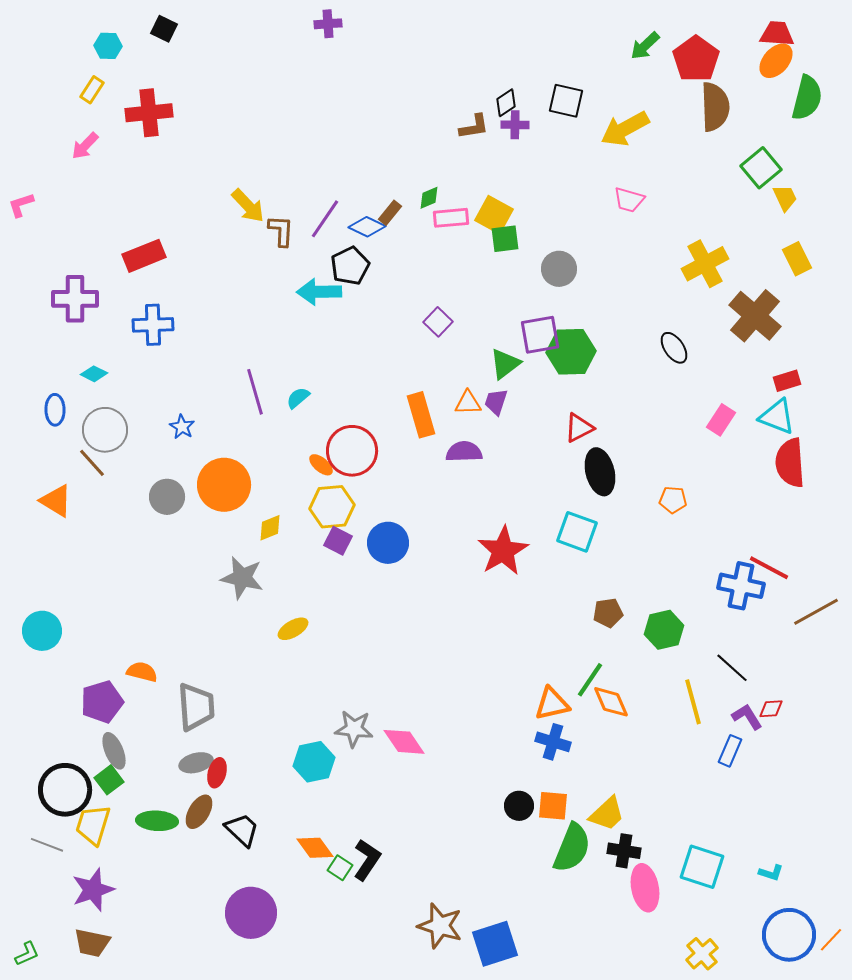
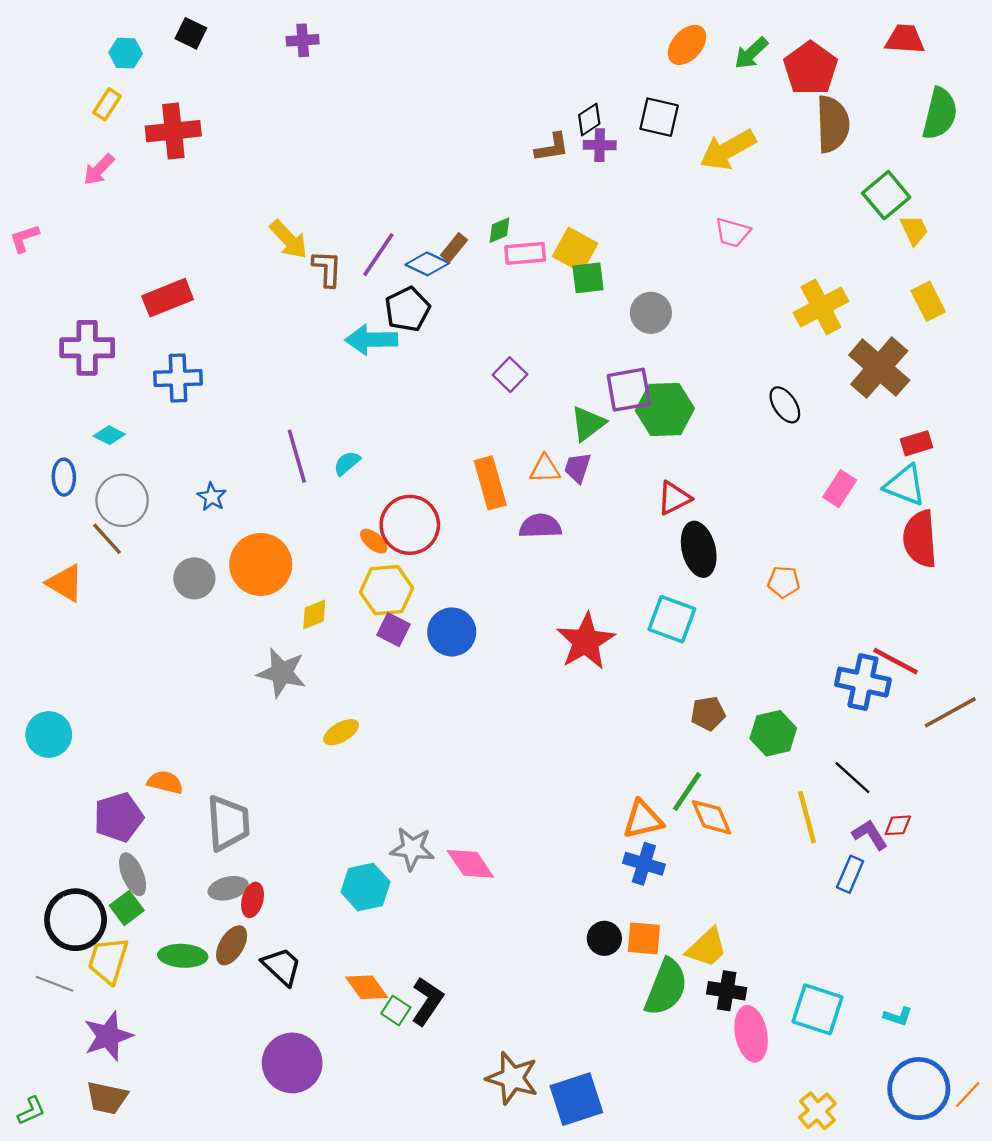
purple cross: (328, 24) -> (303, 40), moved
orange ellipse: (776, 61) -> (687, 45), moved

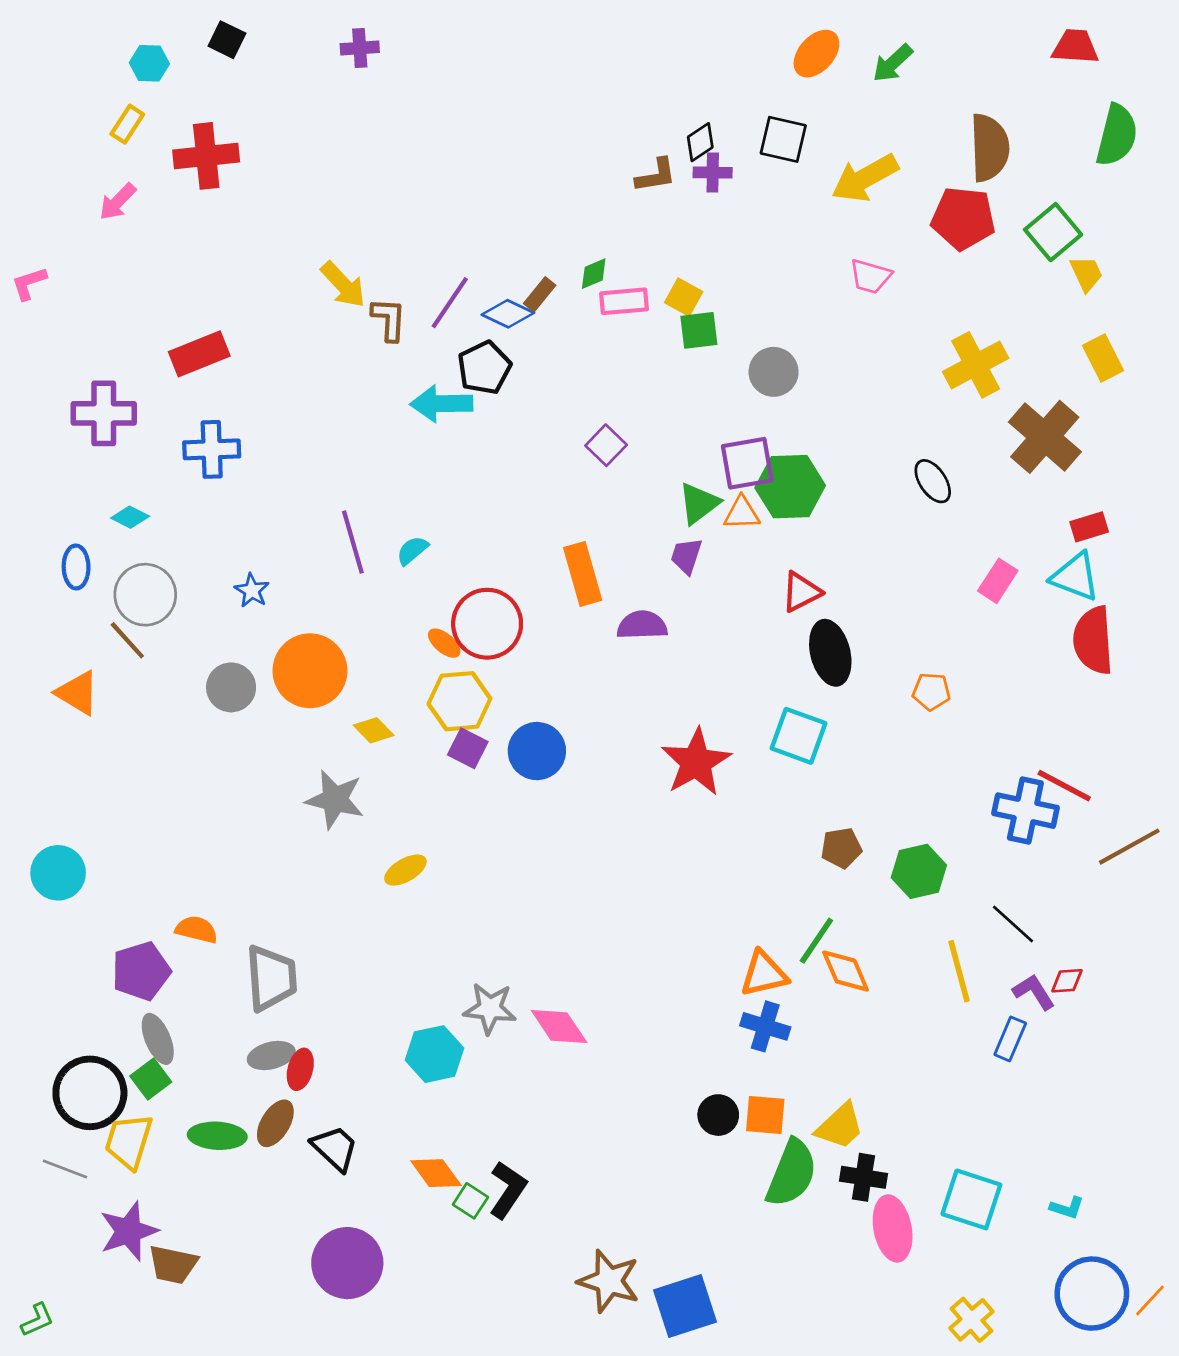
red pentagon: (810, 68) -> (963, 218), moved, turned -30
yellow square: (575, 250) -> (684, 297), size x0.7
orange triangle: (545, 469) -> (742, 513), moved
yellow diamond: (314, 615) -> (374, 730), turned 68
brown trapezoid: (107, 1098) -> (173, 1264), moved

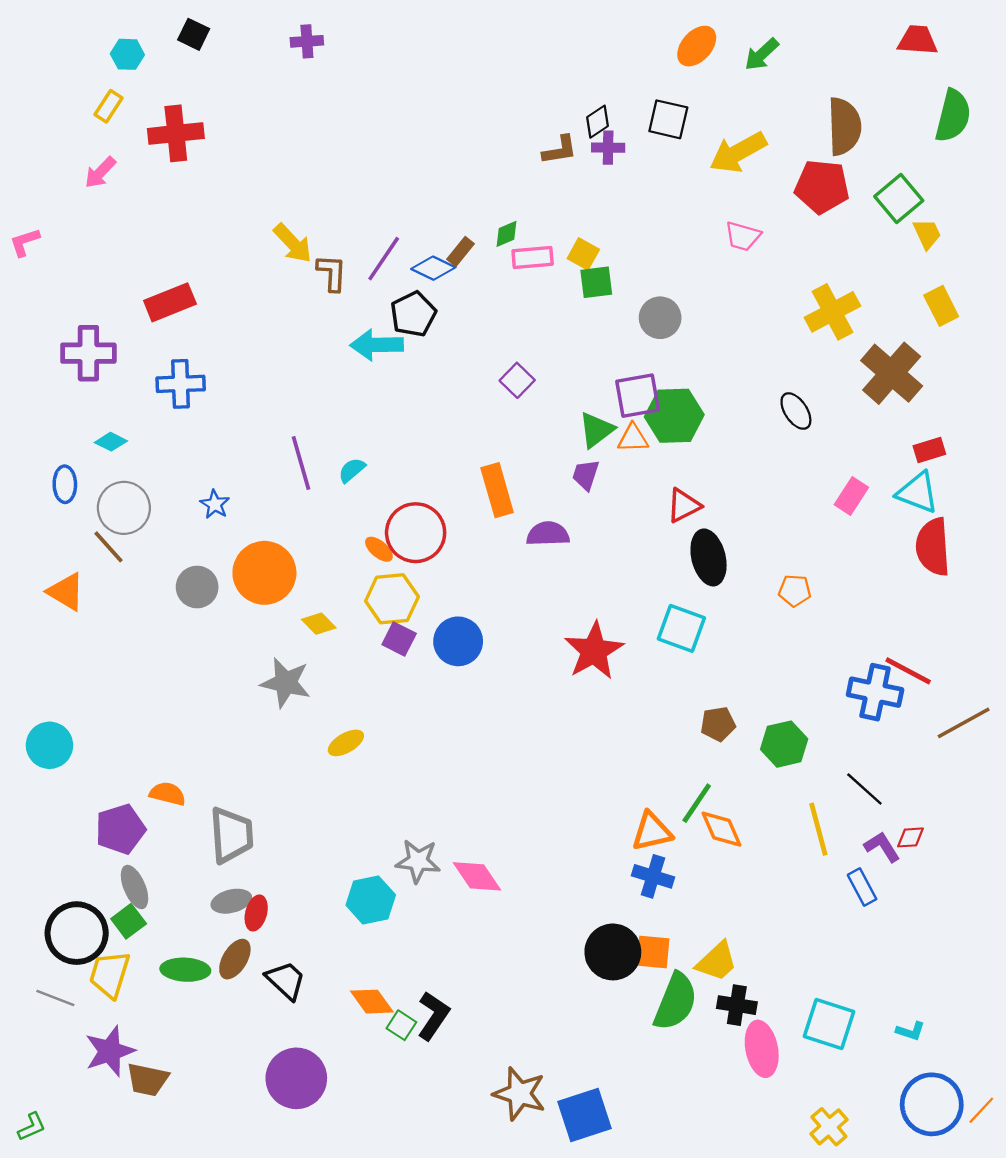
blue rectangle: (1010, 1039) -> (862, 887), turned -51
black circle: (718, 1115) -> (613, 952), size x1.6

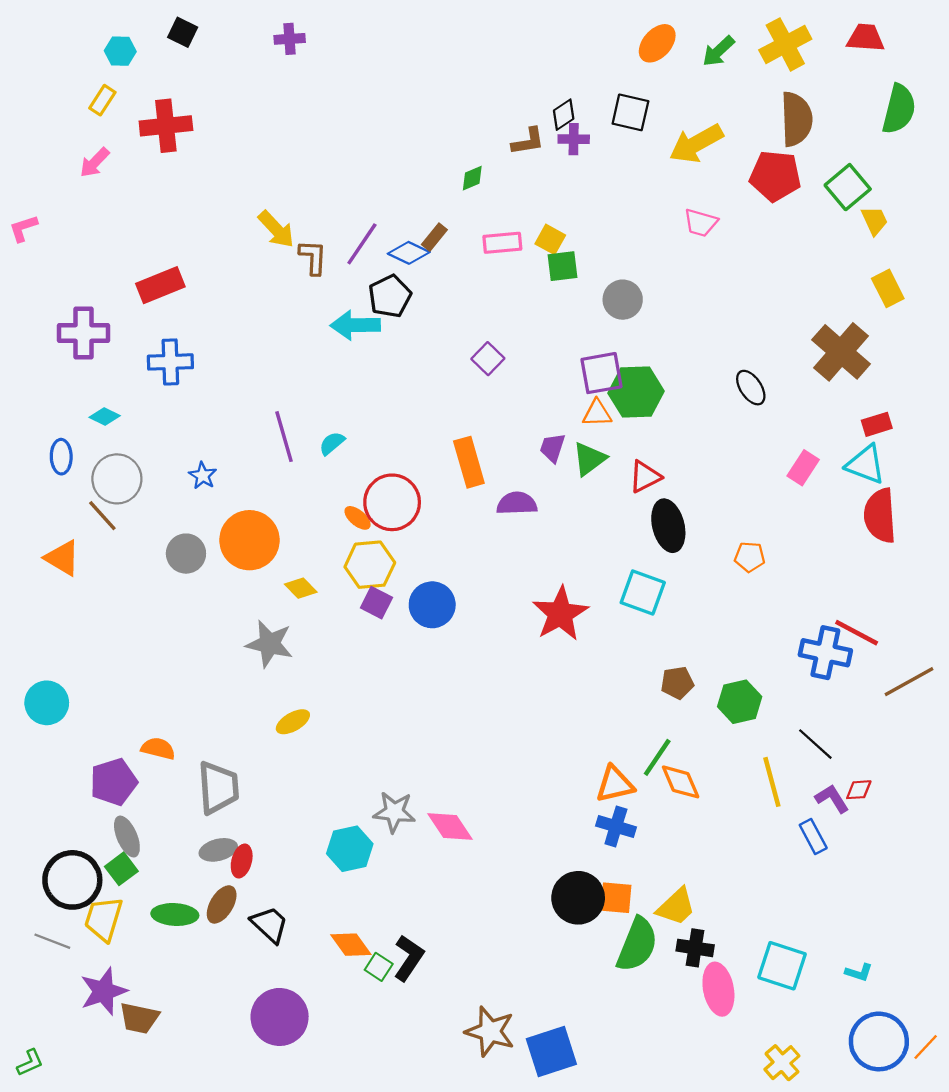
green diamond: (507, 234) -> (472, 178), moved
yellow cross: (833, 312) -> (785, 44), moved
green triangle: (596, 430) -> (589, 459), moved
yellow ellipse: (346, 743) -> (293, 722), moved

